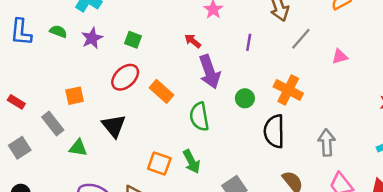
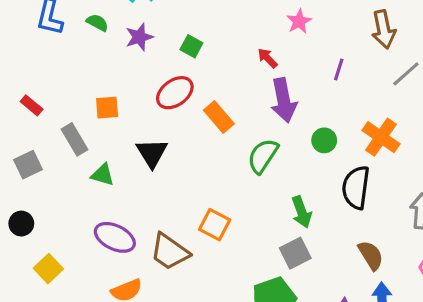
green semicircle: (199, 117) -> (263, 156), turned 36
green arrow: (192, 162) -> (302, 212), moved
orange square: (159, 163) -> (215, 225), moved

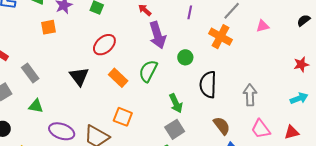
red ellipse: (175, 93) -> (104, 45), moved
orange square: (107, 108) -> (49, 27), moved
orange rectangle: (219, 117) -> (118, 78), moved
orange cross: (381, 137) -> (220, 37), moved
green triangle: (103, 175) -> (36, 106), moved

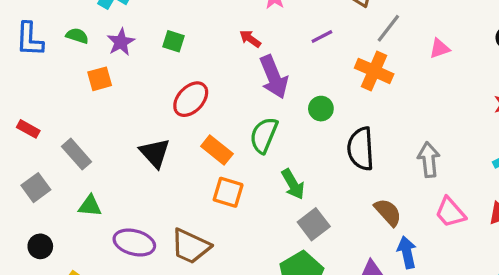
purple line: (190, 12) -> (322, 37), turned 56
green arrow: (176, 103) -> (293, 184), moved
orange square: (123, 117) -> (228, 192), moved

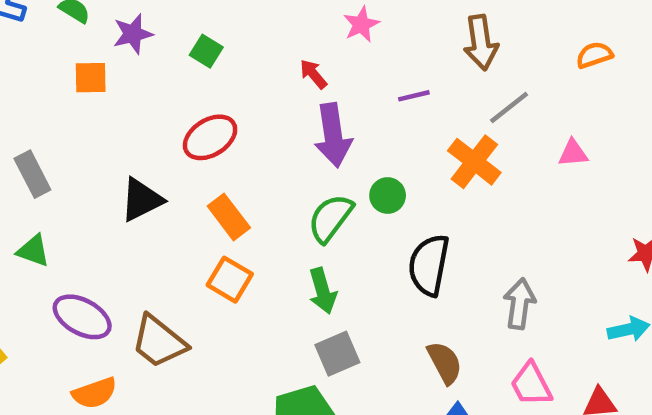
green semicircle: (264, 135) -> (330, 218), moved
black triangle: (155, 153) -> (141, 200), turned 32

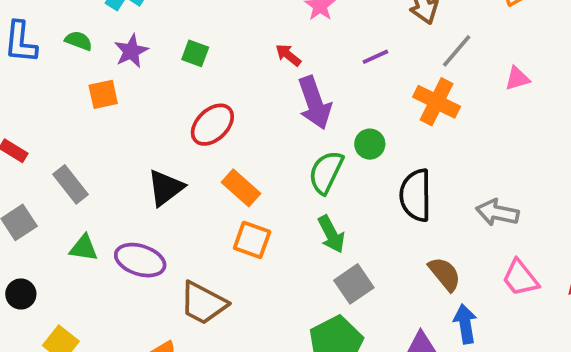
gray arrow: (520, 304) -> (497, 213), turned -75
purple ellipse: (82, 317) -> (140, 260), moved

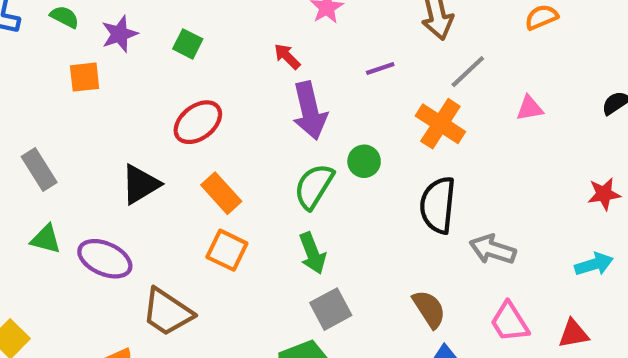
black semicircle: (416, 195) -> (438, 205), moved

